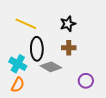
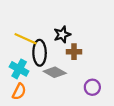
yellow line: (26, 24) -> (26, 39), moved
black star: (68, 24) -> (62, 34), moved

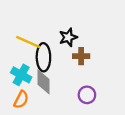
gray diamond: (55, 72) -> (43, 82), moved, turned 60
purple circle: (92, 87) -> (87, 95), moved

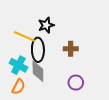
black star: (68, 37) -> (46, 25), moved

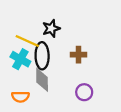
cyan cross: (18, 65) -> (20, 59), moved
orange semicircle: (18, 87) -> (20, 97), turned 63

